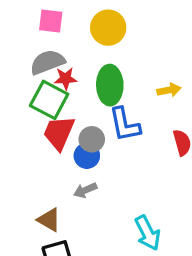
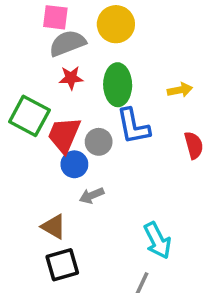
gray semicircle: (47, 62) -> (67, 43), moved
green square: (49, 100) -> (29, 116), moved
blue circle: (87, 156) -> (74, 164), moved

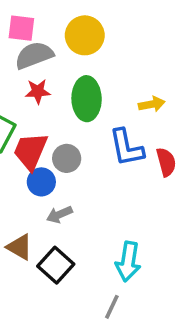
blue L-shape: (133, 126) -> (126, 148), moved
cyan arrow: (157, 240) -> (128, 262), turned 36
black square: (62, 265) -> (56, 265), moved, turned -32

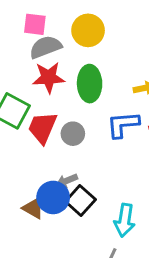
red star: (38, 91) -> (49, 77), size x1.5
blue L-shape: (126, 148) -> (123, 125), turned 96
blue circle: (41, 182) -> (53, 197), moved, size x1.4
black square: (56, 265) -> (80, 200), moved

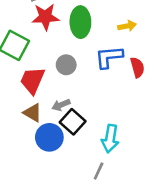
red trapezoid: (42, 128) -> (32, 80), moved
blue circle: (53, 197) -> (49, 137), moved
brown triangle: (33, 208) -> (32, 113), moved

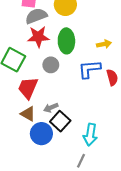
gray circle: (66, 65) -> (51, 65), moved

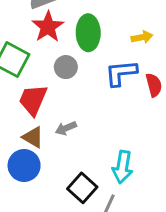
red star: (38, 37) -> (48, 27), turned -30
black square: (60, 121) -> (82, 188), moved
blue circle: (41, 134) -> (24, 166), moved

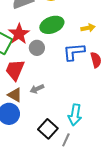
red star: (48, 27) -> (19, 34), moved
green ellipse: (88, 33) -> (52, 25), turned 70

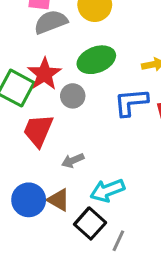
brown triangle: (15, 95) -> (59, 200), moved
cyan arrow: (75, 115) -> (107, 190), moved, turned 60

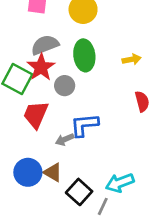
gray semicircle: (51, 22) -> (45, 45), moved
green ellipse: (96, 60) -> (84, 55), turned -76
blue L-shape: (131, 102) -> (84, 125), moved
cyan arrow: (107, 190) -> (120, 183), moved

